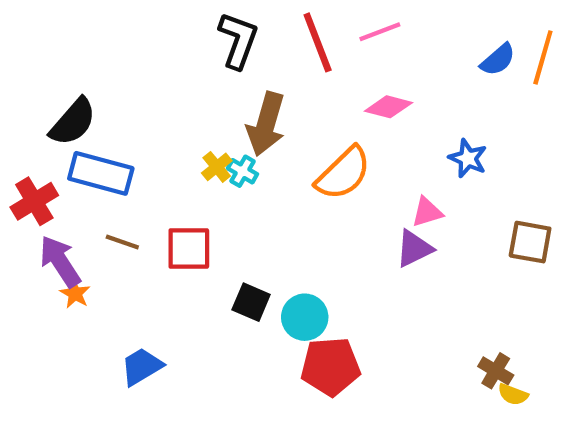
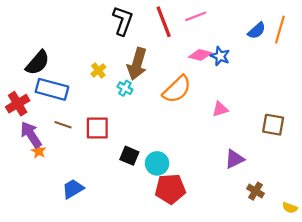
blue star: (468, 158) -> (220, 56), moved
yellow cross: (217, 167) -> (98, 70), moved
purple triangle: (414, 248) -> (234, 159), moved
yellow semicircle: (513, 394) -> (290, 208), moved

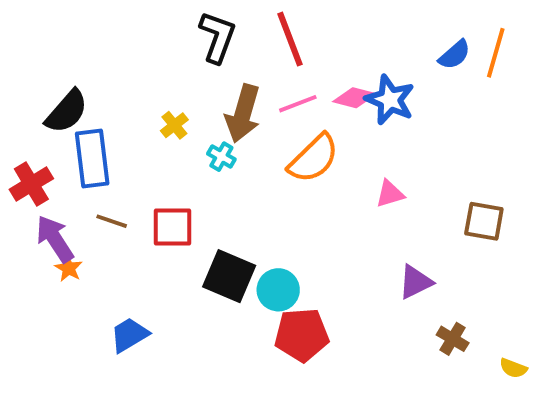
pink line: (196, 16) -> (298, 104), moved
blue star: (220, 56) -> (390, 100), size x1.4
blue rectangle: (52, 89) -> (92, 159), turned 68
black square: (129, 156) -> (229, 276), size x1.5

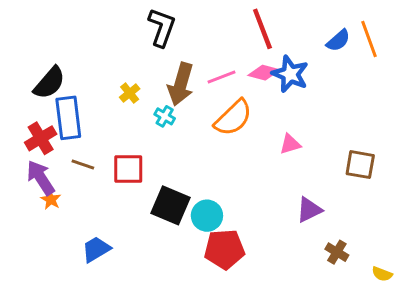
red line: (290, 39) -> (262, 29), moved
orange line: (496, 53) -> (369, 39), turned -36
red cross: (31, 184) -> (41, 138), moved

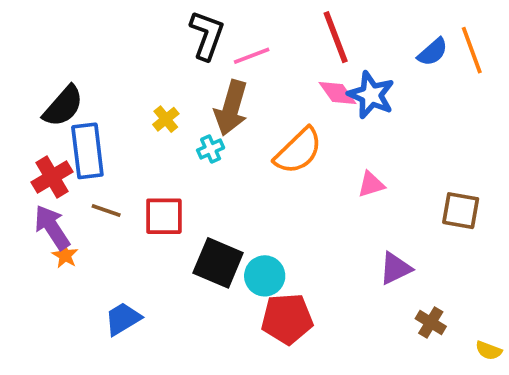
pink diamond: (264, 73) -> (337, 93), turned 40
pink line: (222, 77) -> (252, 56), moved
cyan cross: (165, 116) -> (211, 149), turned 36

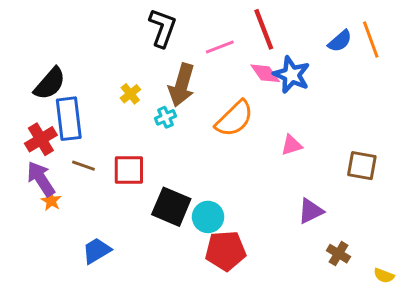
pink line: (252, 56) -> (220, 47), moved

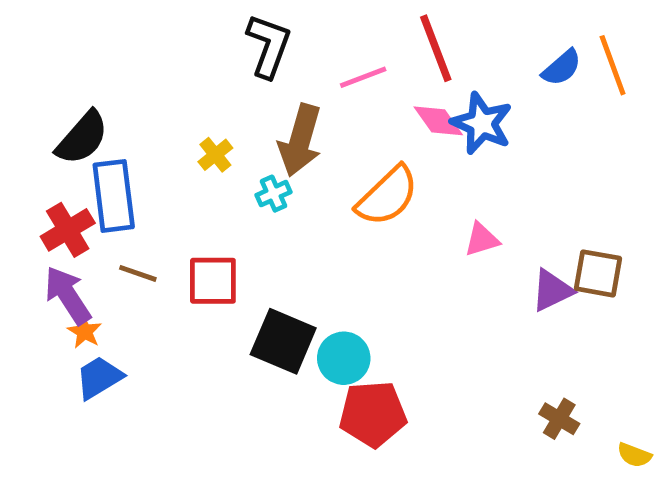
purple triangle: (311, 211) -> (552, 290), moved
blue trapezoid: (97, 251) -> (99, 378), moved

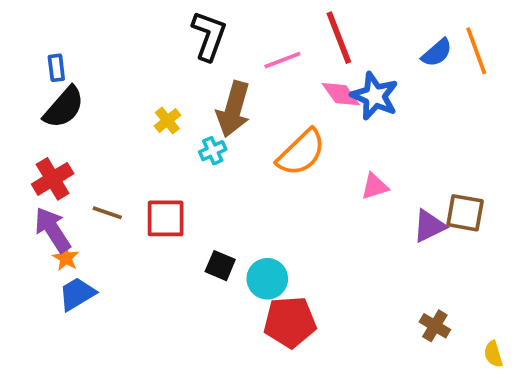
blue rectangle: (114, 196) -> (56, 68), moved, size x0.5
black square: (283, 341) -> (220, 266), size x0.6
yellow semicircle: (634, 455) -> (493, 354), turned 52

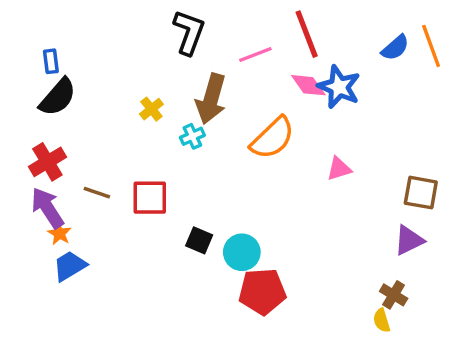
purple triangle: (429, 226) -> (409, 240), moved
yellow semicircle: (493, 354) -> (382, 320), moved

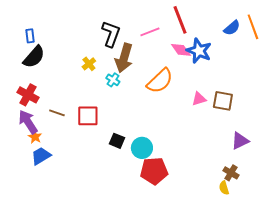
black L-shape: (189, 32) -> (111, 34), moved
cyan cross: (192, 136) -> (113, 80), turned -32
red cross: (47, 162) -> (28, 95), turned -30
brown square: (421, 193) -> (223, 101), moved

